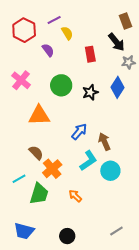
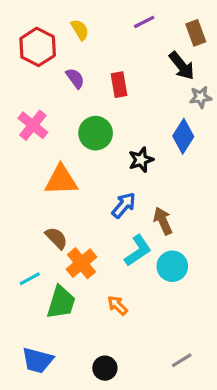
purple line: (54, 20) -> (144, 22), moved
yellow semicircle: (67, 33) -> (80, 30), moved
red rectangle: (90, 54) -> (119, 85), moved
black star: (90, 92) -> (141, 160), moved

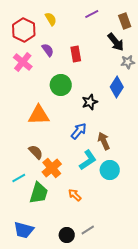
pink cross: (33, 125) -> (23, 62), moved
gray line: (182, 360) -> (88, 230), moved

